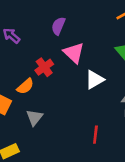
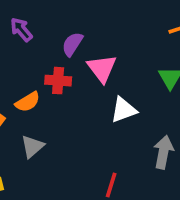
purple semicircle: (58, 26) -> (72, 44), moved
red cross: (44, 67) -> (58, 81), turned 30

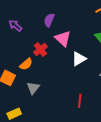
purple semicircle: (72, 44) -> (49, 20), moved
red cross: (58, 81) -> (40, 49), turned -32

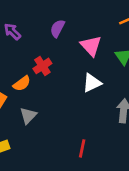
pink triangle: (63, 38) -> (91, 46), moved
red line: (80, 101) -> (82, 148), moved

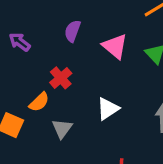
white triangle: (92, 83) -> (108, 109), moved
gray triangle: (28, 116) -> (62, 129), moved

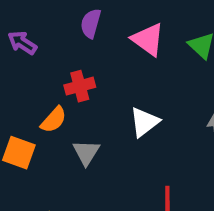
red cross: (61, 78) -> (80, 86), turned 30

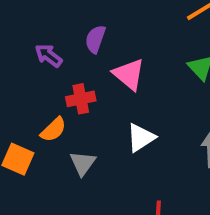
pink triangle: (148, 39) -> (129, 74), moved
purple arrow: (22, 43) -> (49, 56), moved

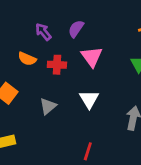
orange semicircle: (53, 130) -> (27, 59), moved, turned 54
white triangle: (141, 138) -> (89, 99), turned -42

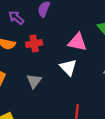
pink triangle: (92, 57) -> (77, 42), moved, turned -30

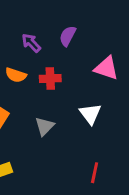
pink triangle: (77, 42) -> (106, 68), moved

